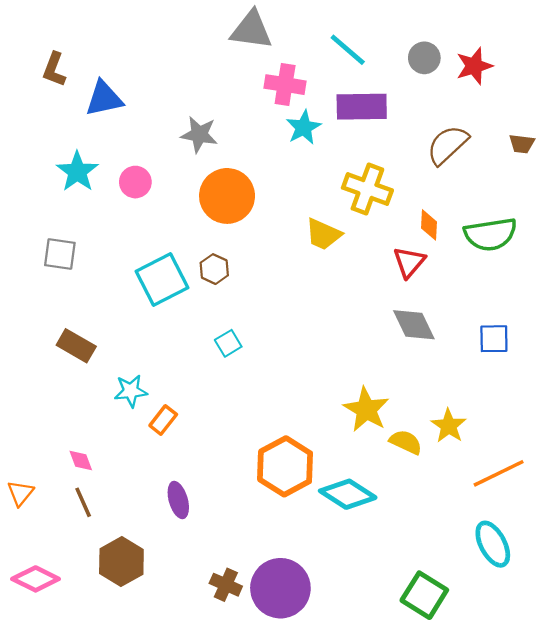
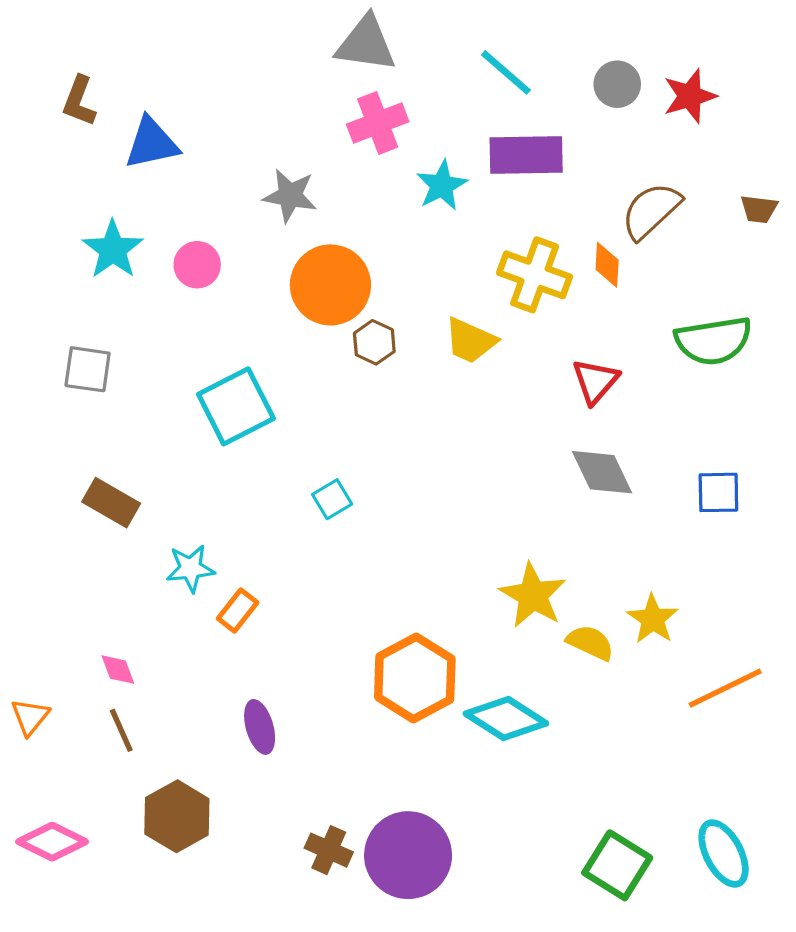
pink cross: (285, 85) -> (378, 123), moved, turned -30
orange diamond: (429, 225) -> (607, 265), moved
brown hexagon: (214, 269) -> (374, 342), moved
cyan ellipse: (493, 544) -> (724, 853), moved

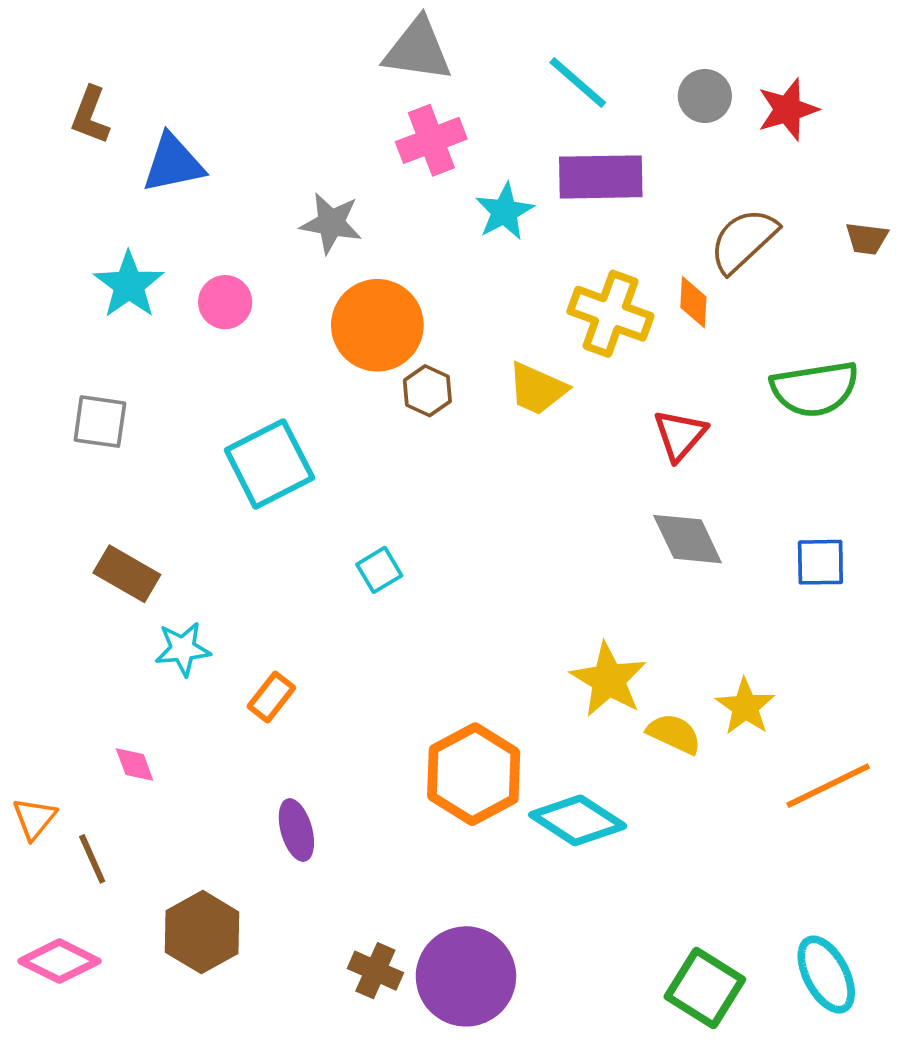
cyan star: (190, 568) -> (183, 649), moved
brown line: (121, 730) -> (92, 859), moved

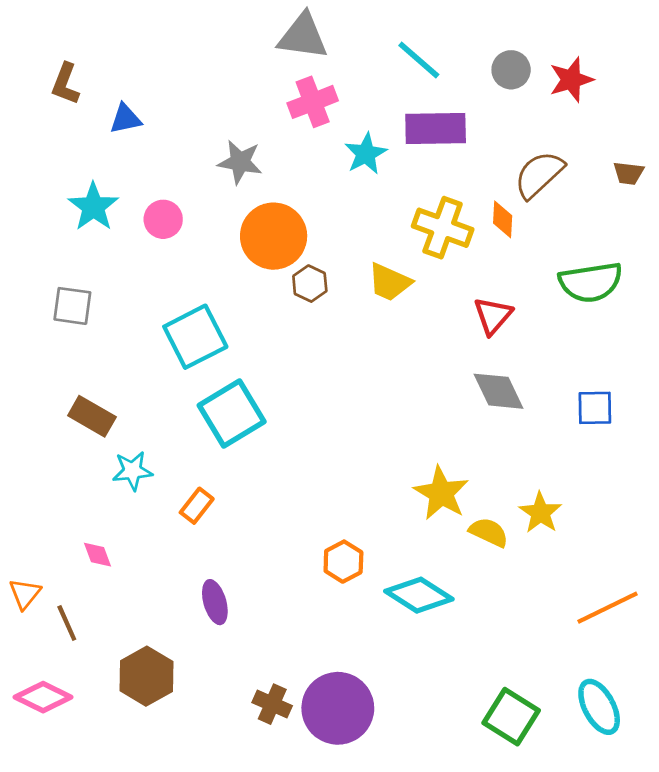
blue triangle: (173, 163) -> (125, 119), size x0.7
cyan square: (379, 570) -> (232, 413), moved, size x2.0
orange hexagon: (474, 774) -> (343, 562), size x0.6
orange line: (828, 786) -> (607, 608), moved

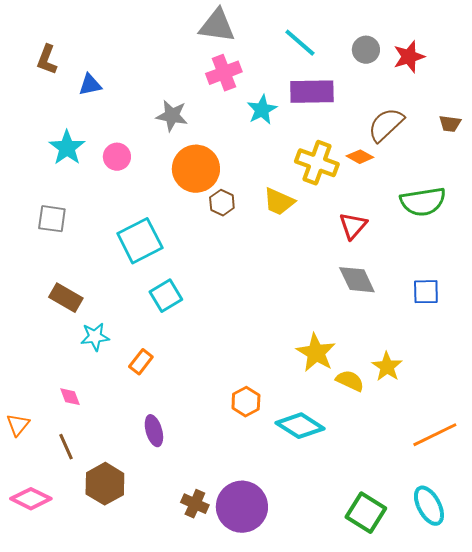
orange diamond: (503, 219) -> (360, 157), turned -64
cyan square: (232, 413) -> (166, 296), size x0.7
brown line: (67, 623) -> (66, 447), moved

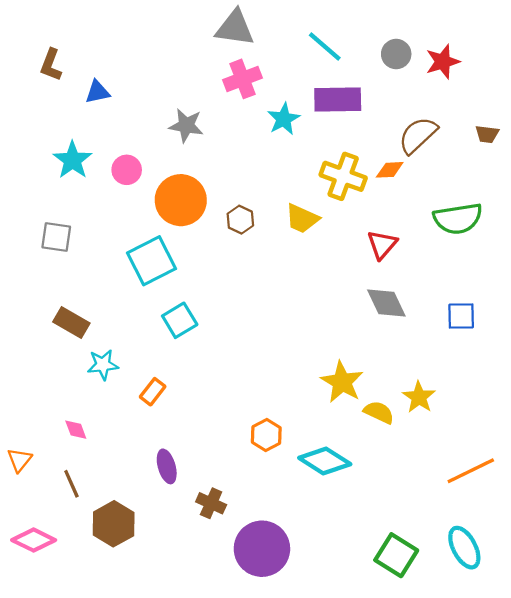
orange diamond: (360, 157) -> (390, 170), turned -32
orange circle: (196, 169) -> (181, 200), moved
brown cross: (195, 504) -> (211, 503), moved

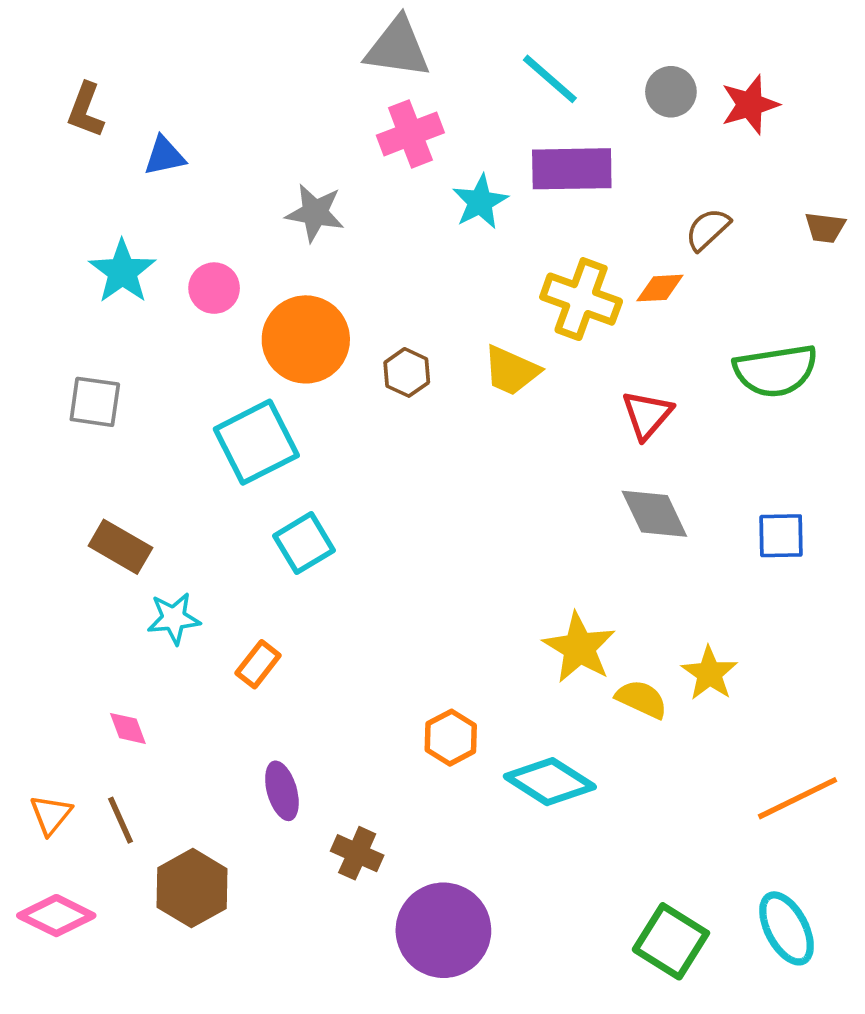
brown semicircle: (418, 135) -> (708, 229), size x0.7
orange triangle: (19, 460) -> (51, 815), moved

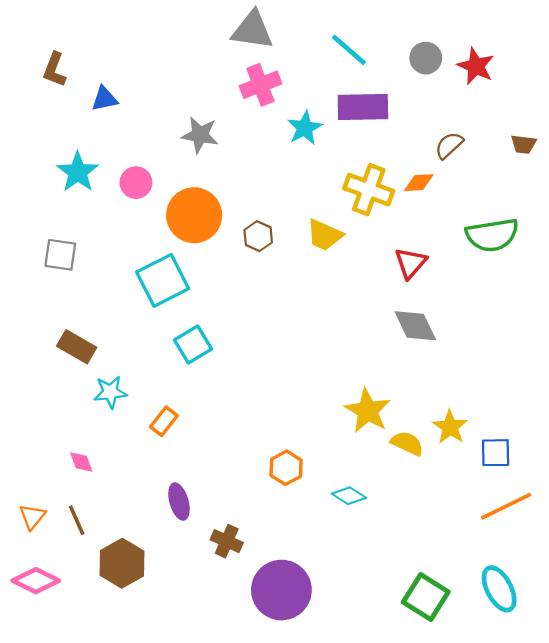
red star: (750, 105) -> (476, 66), turned -30
blue square: (781, 536) -> (496, 453), moved
cyan diamond: (550, 782) -> (349, 496), size x0.6

